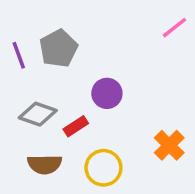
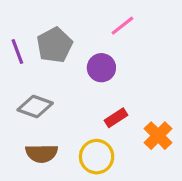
pink line: (174, 28) -> (122, 26), moved
purple circle: (107, 93) -> (101, 68), moved
red rectangle: (76, 126) -> (116, 118), moved

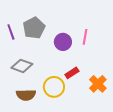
pink line: (122, 26) -> (85, 37), moved, turned -42
yellow circle: (97, 157) -> (54, 87), moved

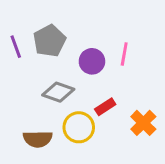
gray diamond: (22, 66) -> (58, 92), moved

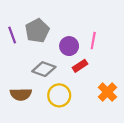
red rectangle: (105, 107) -> (80, 66), moved
brown semicircle: (38, 139) -> (21, 94), moved

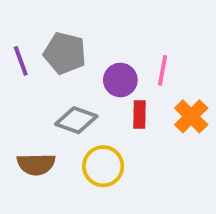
gray pentagon: (37, 31) -> (65, 53), turned -30
red rectangle: (80, 66) -> (140, 114), turned -56
orange cross: (107, 92) -> (191, 116), moved

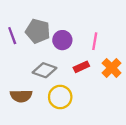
purple circle: (120, 80) -> (62, 40), moved
red rectangle: (140, 114) -> (81, 67), turned 64

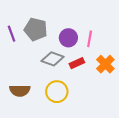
purple circle: (62, 40) -> (68, 38), moved
gray diamond: (45, 70) -> (53, 59), moved

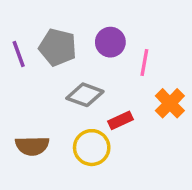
purple circle: (68, 38) -> (110, 42), moved
red rectangle: (77, 63) -> (121, 120), moved

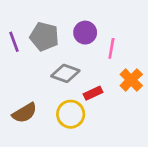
brown semicircle: (32, 146) -> (25, 113), turned -30

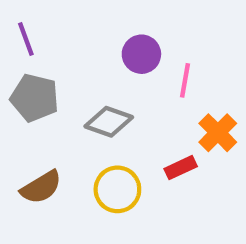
gray pentagon: (44, 37) -> (35, 98), moved
purple line: (14, 42) -> (26, 39), moved
red rectangle: (93, 93) -> (181, 168), moved

